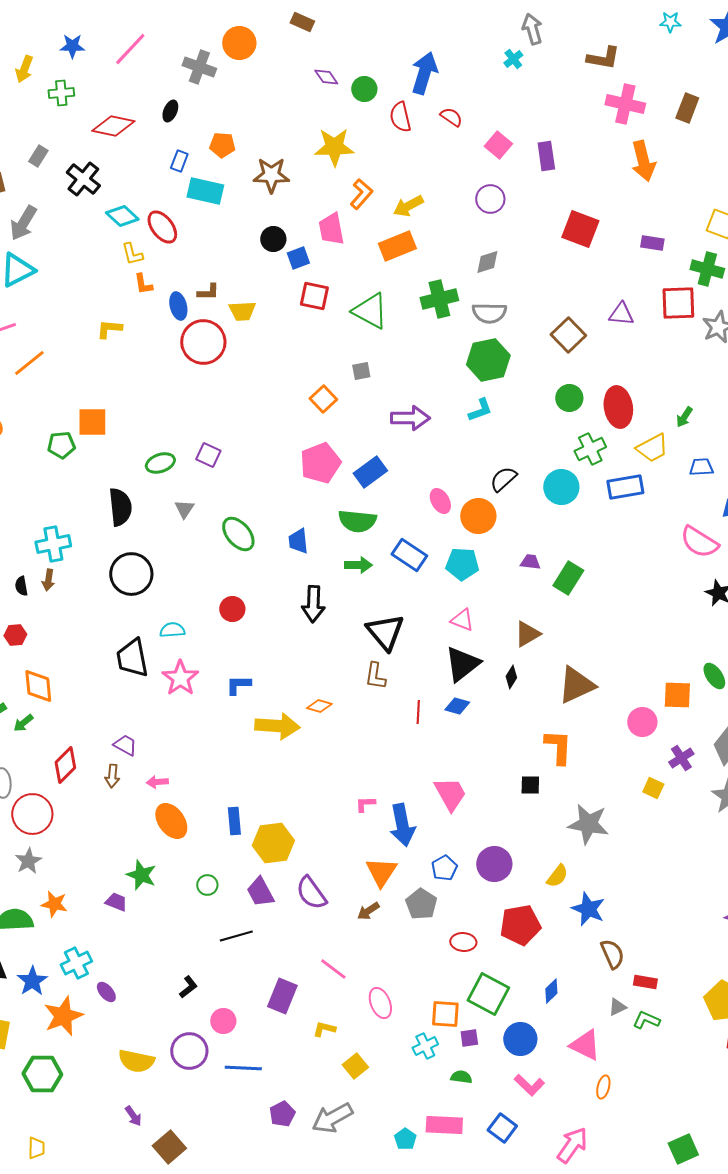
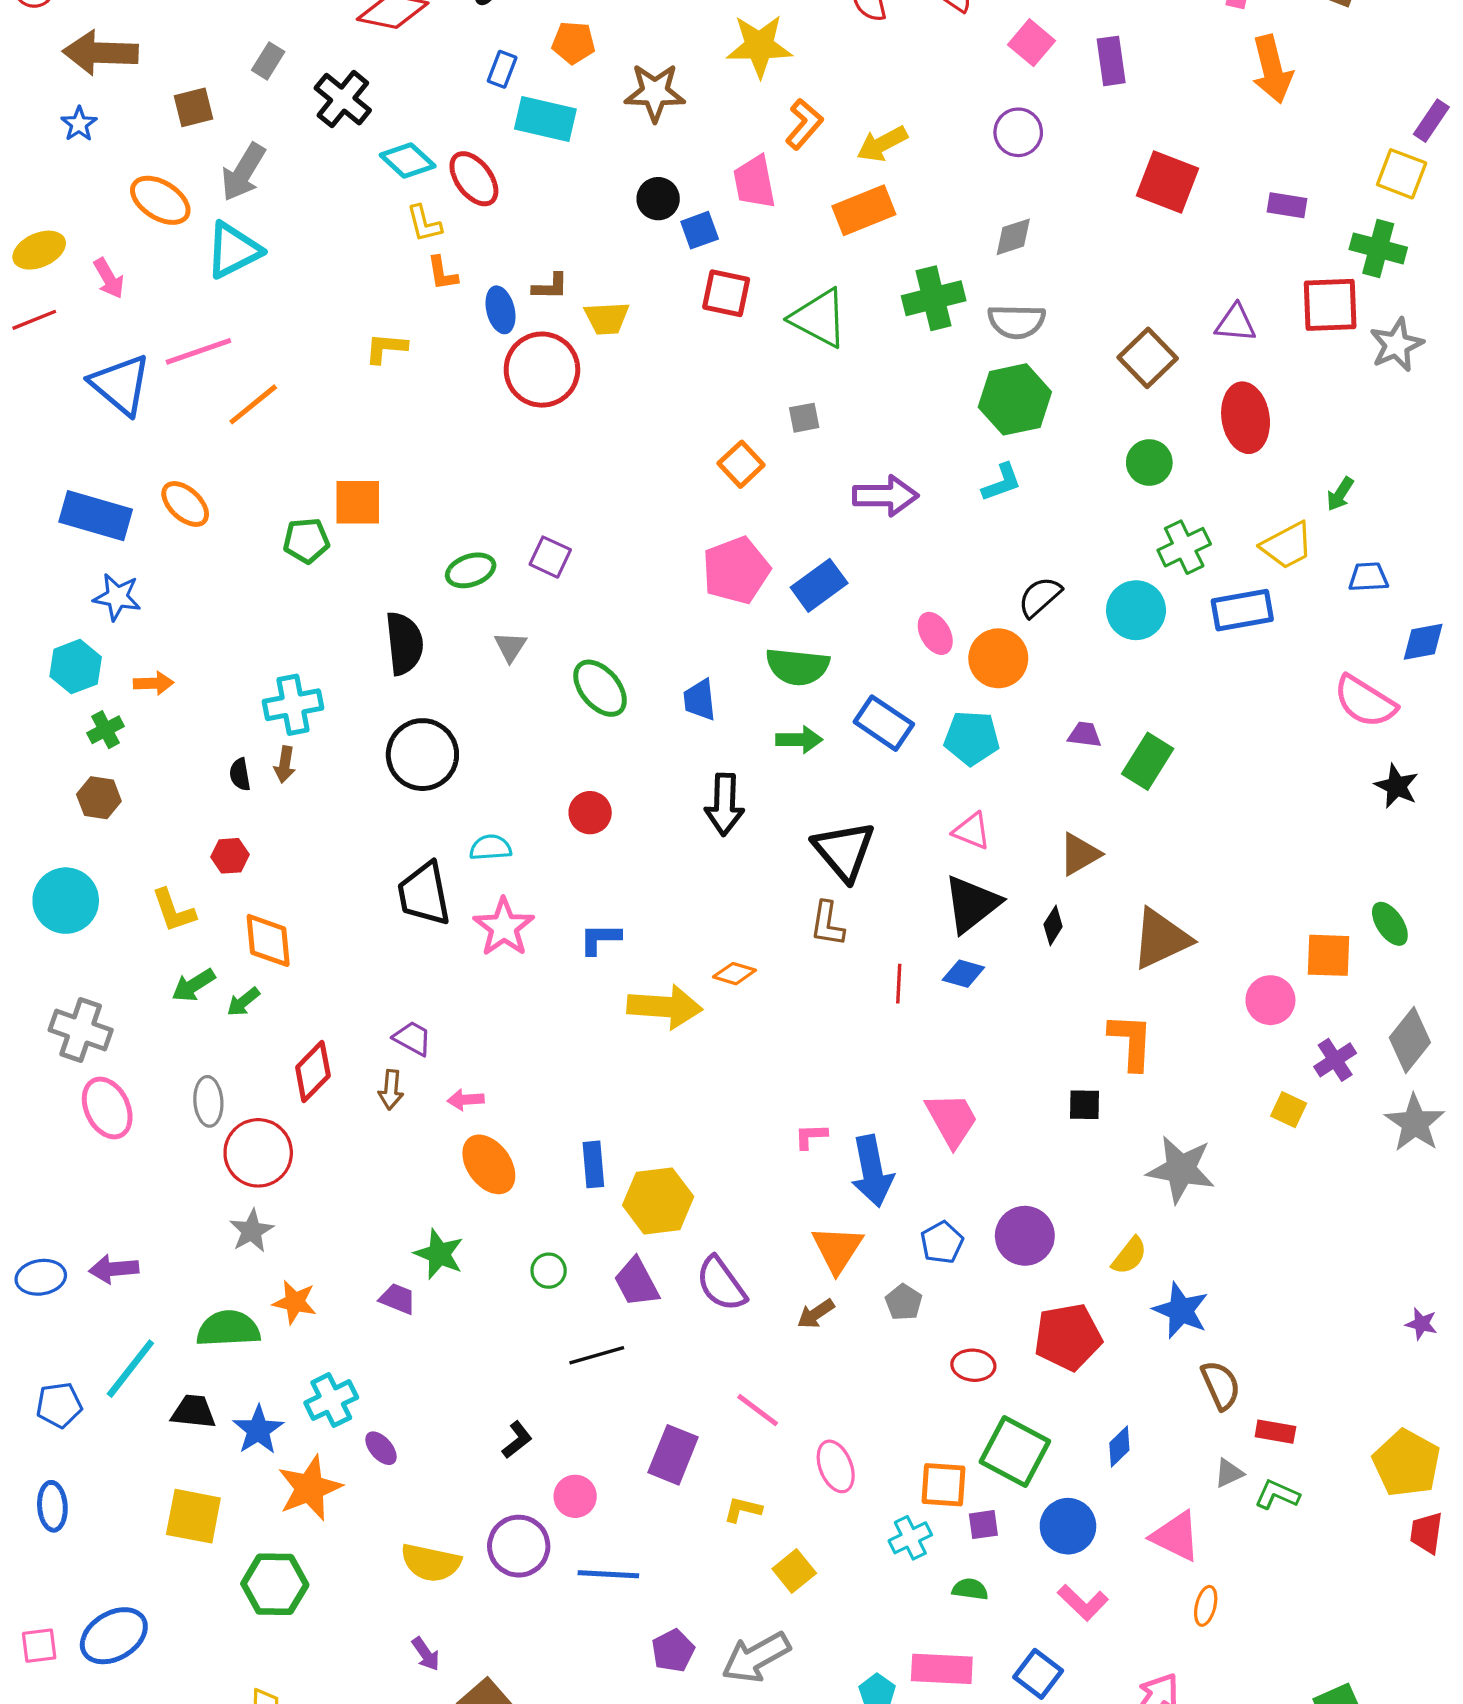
red ellipse: (618, 407) -> (1246, 418), moved
gray pentagon: (421, 904) -> (904, 1302), size x0.7

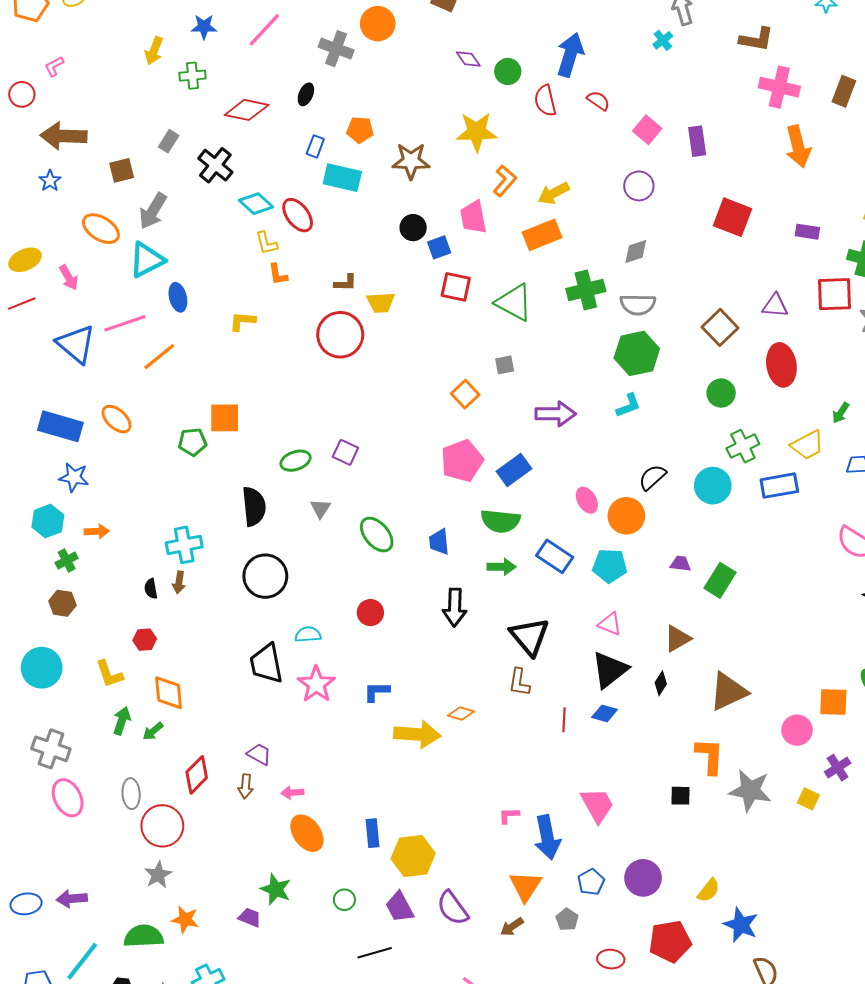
blue ellipse: (500, 310) -> (178, 297), moved
green arrow: (193, 985) -> (122, 721), turned 140
gray star: (1181, 1169) -> (750, 790), moved

